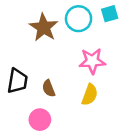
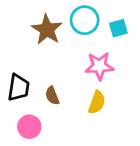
cyan square: (110, 14) -> (118, 28), moved
pink circle: (40, 120) -> (29, 127), moved

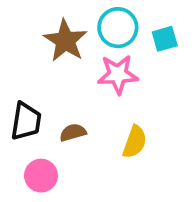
pink star: (99, 66) -> (118, 74), moved
brown semicircle: (52, 96) -> (73, 133), turned 96

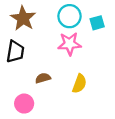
brown star: (65, 41) -> (23, 18), moved
black trapezoid: (26, 121) -> (15, 52), moved

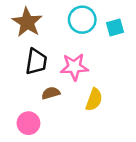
pink star: (69, 44) -> (74, 67), moved
black trapezoid: (15, 52) -> (36, 62), moved

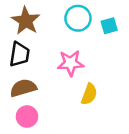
black trapezoid: (36, 62) -> (20, 54), moved
brown semicircle: (51, 93) -> (23, 88), moved, size x1.5

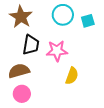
black trapezoid: (20, 54) -> (31, 45), moved

